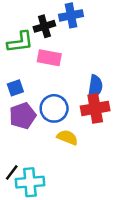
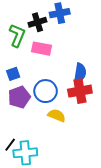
green L-shape: (20, 42) -> (17, 35), turned -60

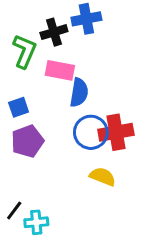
blue semicircle: (80, 73) -> (79, 93), moved
blue circle: (46, 91) -> (91, 132), moved
yellow semicircle: (57, 115) -> (103, 177), moved
cyan cross: (25, 153) -> (36, 222), size x0.7

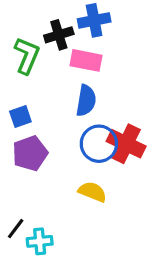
pink rectangle: (60, 70) -> (86, 60), moved
red cross: (116, 132) -> (126, 144), turned 36
yellow semicircle: (103, 177) -> (92, 192), moved

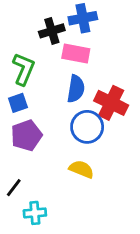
green L-shape: (27, 56) -> (24, 69), moved
red cross: (126, 144) -> (111, 103), moved
black line: (16, 229) -> (14, 188), moved

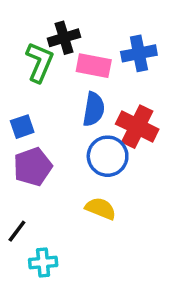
blue cross: (83, 18) -> (139, 53), moved
green L-shape: (24, 69) -> (40, 62), moved

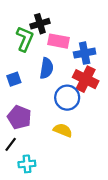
blue cross: (139, 53) -> (85, 53), moved
blue semicircle: (94, 109) -> (46, 68), moved
purple pentagon: (33, 167) -> (19, 117), moved, turned -30

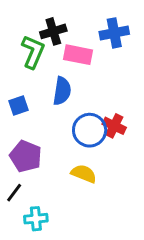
blue cross: (85, 53) -> (114, 33), moved
red cross: (86, 79) -> (114, 126), moved, size x0.7

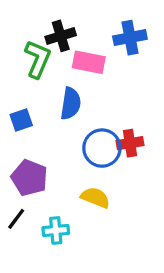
red cross: (114, 126) -> (130, 143), turned -35
cyan cross: (36, 219) -> (56, 230), moved

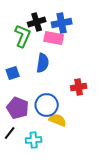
blue cross: (130, 38) -> (62, 23), moved
blue circle: (102, 148) -> (47, 105), moved

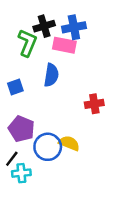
blue circle: (47, 105) -> (48, 147), moved
cyan cross: (34, 140) -> (21, 173), moved

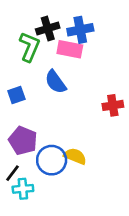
blue semicircle: (51, 75) -> (56, 82), turned 135
red cross: (94, 104) -> (113, 105), moved

